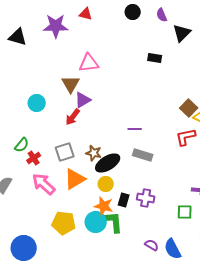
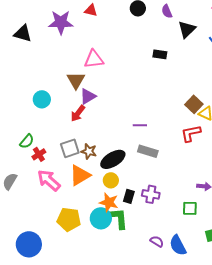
brown star: (94, 153) -> (89, 151), moved

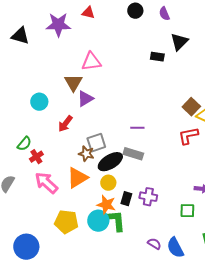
black triangle: (187, 29) -> (179, 42), moved
red arrow: (78, 113) -> (65, 124), moved
gray square: (70, 148) -> (96, 143), moved
gray rectangle: (148, 151) -> (133, 154), moved

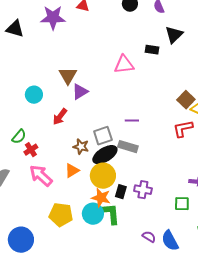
pink triangle: (91, 62) -> (124, 65), moved
gray square: (96, 143) -> (103, 136), moved
orange triangle: (77, 178) -> (72, 171), size x0.7
yellow circle: (108, 183) -> (103, 176), size x1.6

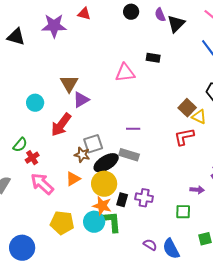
black triangle: (174, 35) -> (176, 24), moved
red arrow: (60, 117) -> (61, 125), size x1.4
gray square: (103, 136) -> (93, 144), moved

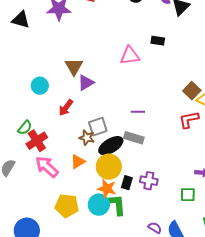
red arrow: (61, 125) -> (66, 108), size x0.7
red cross: (32, 158) -> (37, 141), size x1.5

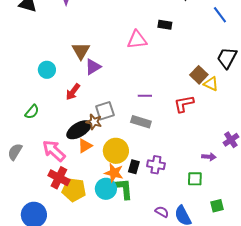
red L-shape: (189, 120) -> (184, 104), moved
red cross: (37, 141) -> (59, 178), moved, turned -30
black ellipse: (111, 146) -> (79, 130), moved

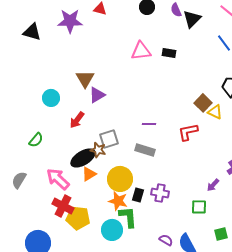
pink triangle: (137, 40) -> (141, 51), moved
purple arrow: (209, 157) -> (213, 185), turned 128
cyan circle: (106, 189) -> (112, 230), moved

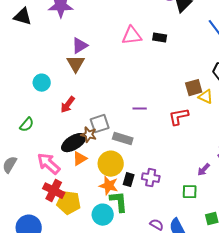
purple triangle: (97, 95) -> (80, 46), moved
brown square: (203, 103) -> (194, 88), turned 30
gray rectangle: (145, 150) -> (123, 139), moved

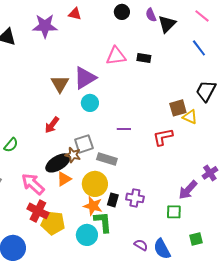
purple triangle: (80, 46) -> (85, 78), moved, size x1.4
cyan circle: (42, 83) -> (90, 103), moved
purple arrow: (204, 170) -> (188, 190), size x1.5

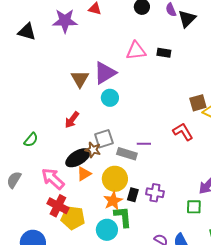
purple line: (124, 129) -> (144, 144), moved
red L-shape: (163, 137) -> (183, 132), turned 70
orange star: (93, 206) -> (113, 201), turned 30

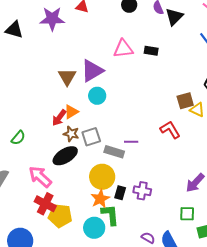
brown star: (93, 150) -> (71, 134), moved
orange triangle: (84, 174) -> (71, 112), moved
green square: (194, 207) -> (187, 214), moved

